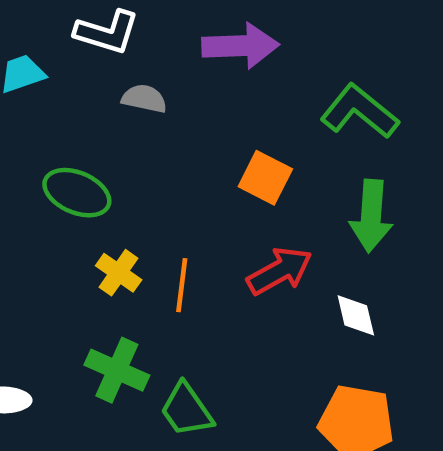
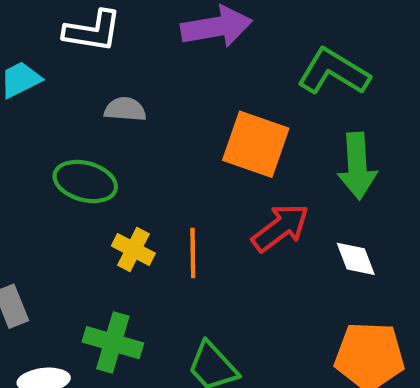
gray semicircle: (144, 99) -> (125, 109), moved
orange square: (265, 178) -> (256, 144), size x1.4
green cross: (117, 370) -> (113, 343), moved

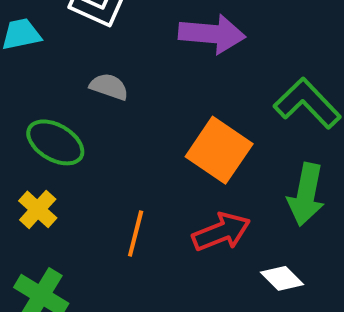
yellow cross: (133, 250) -> (38, 209), moved
white diamond: (356, 259) -> (282, 278), turned -39

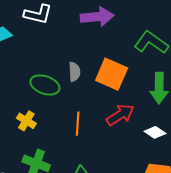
gray semicircle: (109, 87) -> (74, 72), moved, turned 78
green ellipse: (55, 142) -> (45, 85), moved

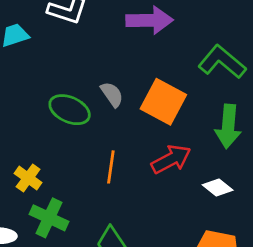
gray semicircle: (74, 72) -> (112, 94), turned -36
yellow cross: (26, 121) -> (28, 178), moved

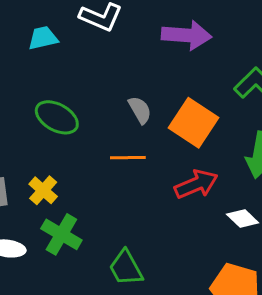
green ellipse: (70, 110) -> (57, 117), moved
orange line: (111, 167) -> (128, 158), moved, turned 76

